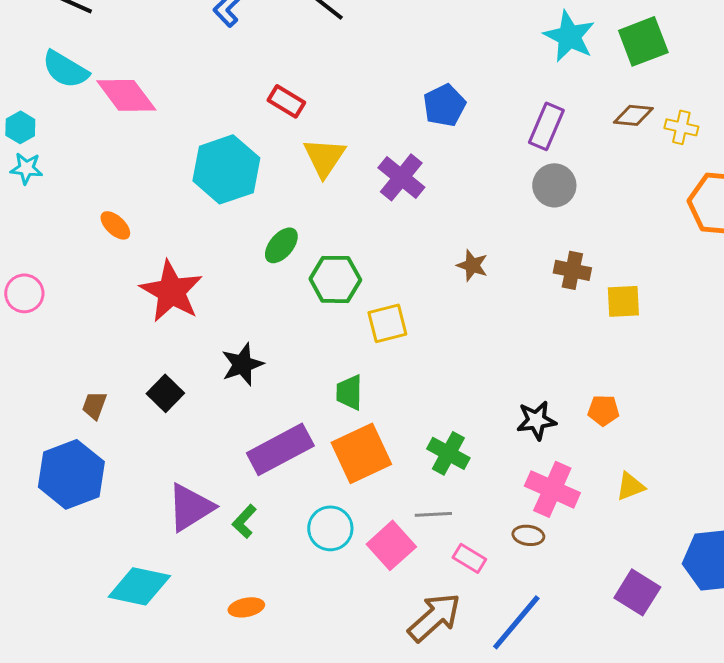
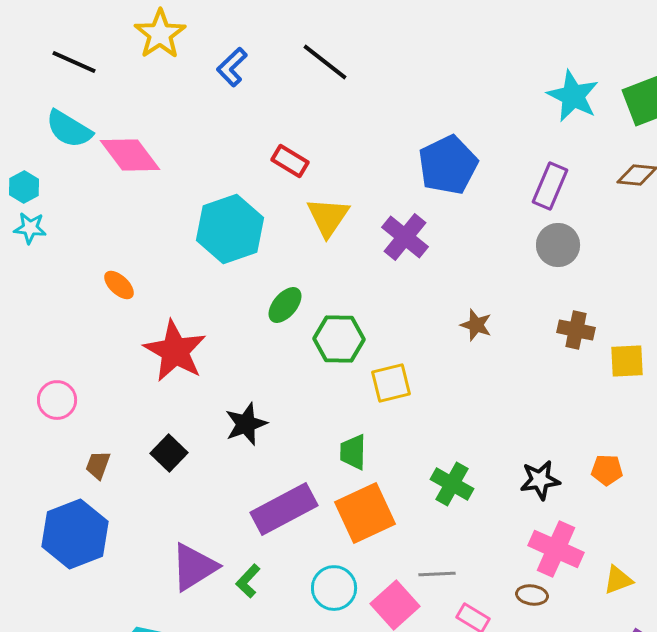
blue pentagon: (444, 105) -> (448, 165), size x1.4
pink circle: (24, 293) -> (57, 400), moved
green cross: (448, 453) -> (452, 484), moved
yellow triangle: (630, 486) -> (618, 580), moved

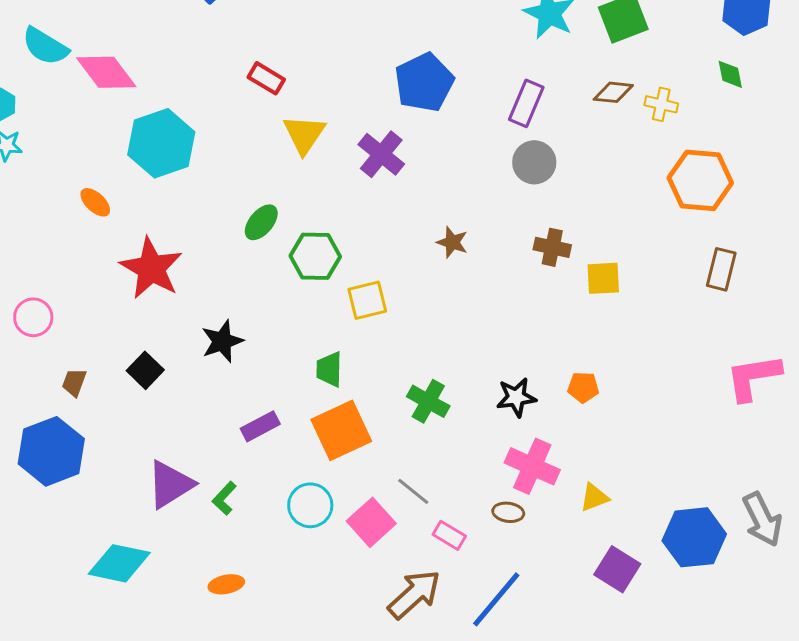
cyan hexagon: (230, 229) -> (161, 143), moved
purple rectangle: (284, 509) -> (260, 426), size x0.6
gray line: (437, 574) -> (413, 491), turned 42

